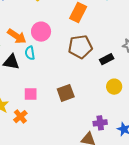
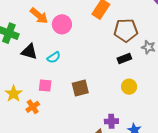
orange arrow: (17, 36) -> (39, 16), moved
brown pentagon: (80, 47) -> (126, 30), moved
cyan semicircle: (30, 53) -> (54, 57), moved, turned -120

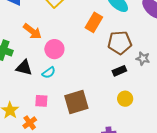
pink circle: (62, 24) -> (54, 49), moved
brown square: (80, 88) -> (76, 102), size x1.4

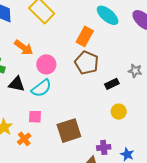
brown pentagon: (120, 43) -> (87, 63), moved, turned 30
cyan semicircle: (49, 73) -> (41, 88), size x1.5
brown square: (76, 102) -> (69, 131), moved

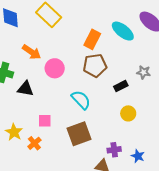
cyan ellipse: (108, 15) -> (123, 31), moved
brown pentagon: (87, 63) -> (95, 66), turned -30
cyan semicircle: (41, 88) -> (81, 100), moved, turned -95

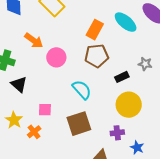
black triangle: (25, 89) -> (19, 84), moved, turned 30
yellow circle: (128, 113) -> (129, 105), size x1.6
purple cross: (114, 150) -> (117, 133), moved

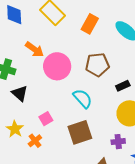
orange rectangle: (95, 30) -> (90, 24), moved
pink circle: (56, 57) -> (57, 66), size x1.4
pink square: (45, 110) -> (46, 119), turned -32

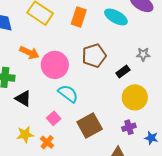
cyan semicircle: (83, 99) -> (68, 94), moved
yellow star: (15, 129) -> (25, 134), turned -30

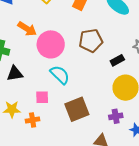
black triangle: (23, 98) -> (15, 73), turned -48
pink square: (54, 118) -> (42, 97), turned 32
orange cross: (47, 142) -> (33, 120), turned 32

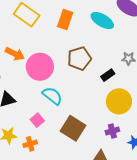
pink square: (42, 97) -> (37, 120), turned -32
brown square: (77, 109) -> (73, 128), turned -30

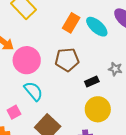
orange rectangle: (65, 20) -> (71, 23), moved

